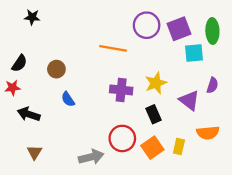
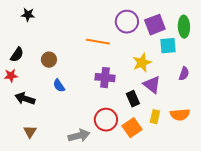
yellow star: (156, 83) -> (142, 63), moved
purple triangle: (189, 100) -> (152, 85), moved
yellow rectangle: (179, 147) -> (155, 117), moved

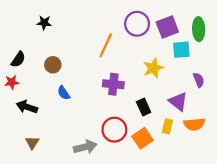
black star: (28, 15) -> (44, 23), moved
orange line: (98, 42) -> (106, 45), turned -75
purple semicircle: (184, 74) -> (199, 80), turned -40
purple triangle: (152, 85) -> (178, 102), moved

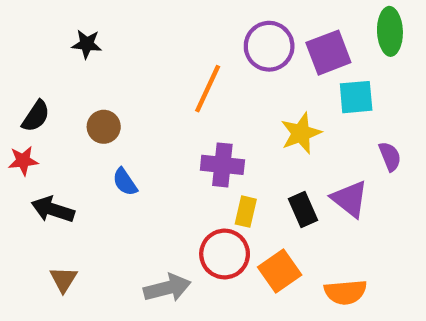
green ellipse: (199, 29) -> (390, 31), moved
black rectangle: (144, 107) -> (303, 209), moved
orange semicircle: (194, 124) -> (345, 292), moved
yellow rectangle: (167, 126) -> (246, 212), moved

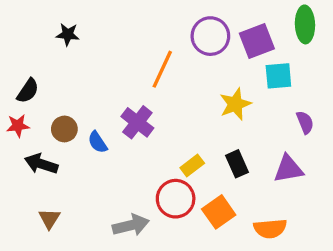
brown circle: (104, 127) -> (64, 129), moved
purple cross: (222, 165) -> (137, 122), moved, turned 32
purple triangle: (350, 199) -> (288, 169), moved, turned -48
yellow rectangle: (246, 212) -> (192, 165), turned 40

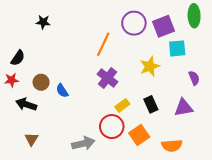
purple cross: (137, 122) -> (108, 78), moved

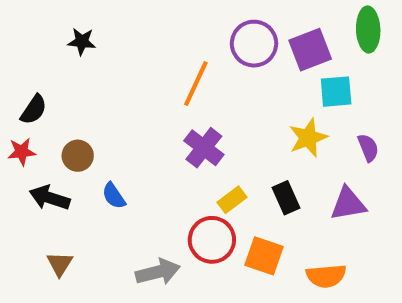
yellow star: (150, 66) -> (308, 138), moved
blue semicircle: (62, 91) -> (114, 196), moved
orange square: (139, 135) -> (264, 256), turned -36

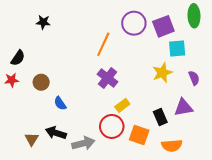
black arrow: (50, 198) -> (56, 133), moved
black rectangle: (286, 198) -> (160, 117), moved

